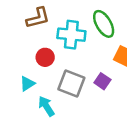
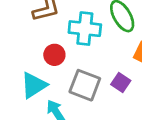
cyan triangle: (27, 84) -> (34, 85), size x1.5

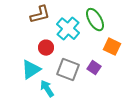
cyan cross: (85, 29) -> (68, 29), turned 35

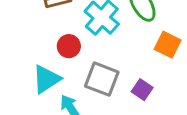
purple square: (94, 68) -> (142, 90), moved

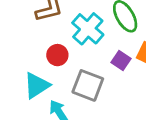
purple square: (142, 90) -> (121, 61), moved

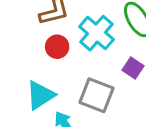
red circle: (57, 55) -> (57, 47), moved

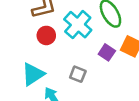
gray square: (97, 95) -> (78, 74), size x0.6

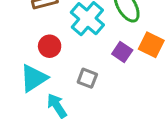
red circle: (46, 35) -> (50, 46), moved

